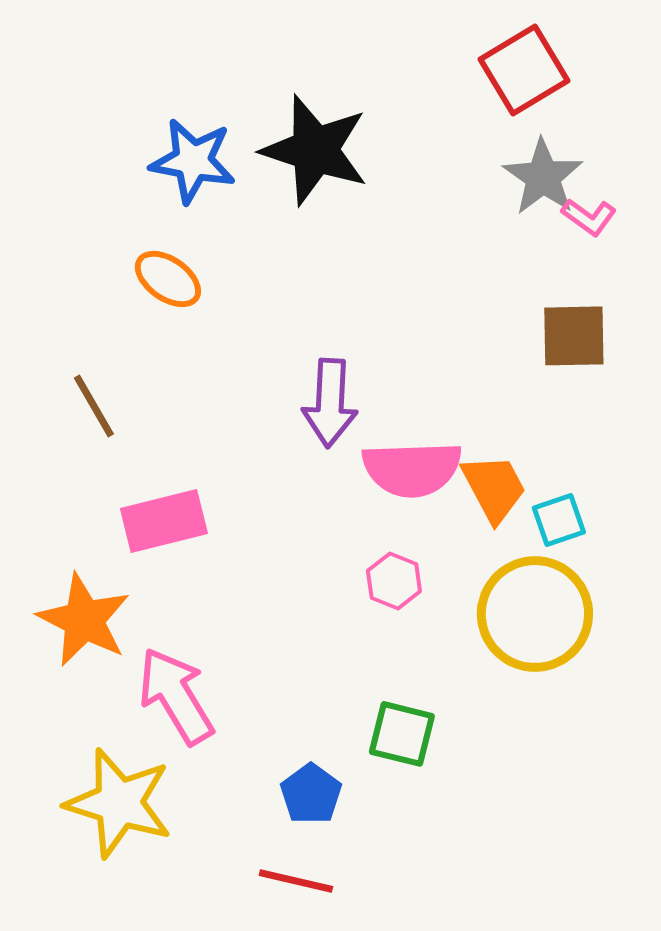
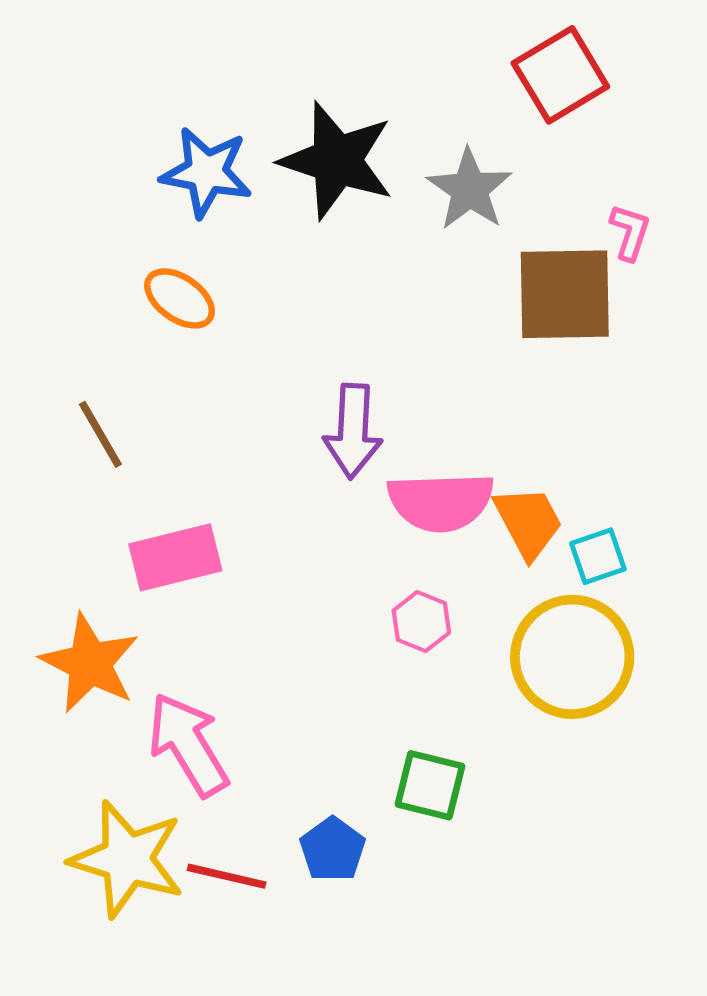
gray star: (543, 177) -> (470, 189), moved
pink L-shape: (589, 217) -> (630, 232), turned -108
brown square: (574, 336) -> (565, 294), moved, size x1.4
red line: (296, 881) -> (227, 876), moved

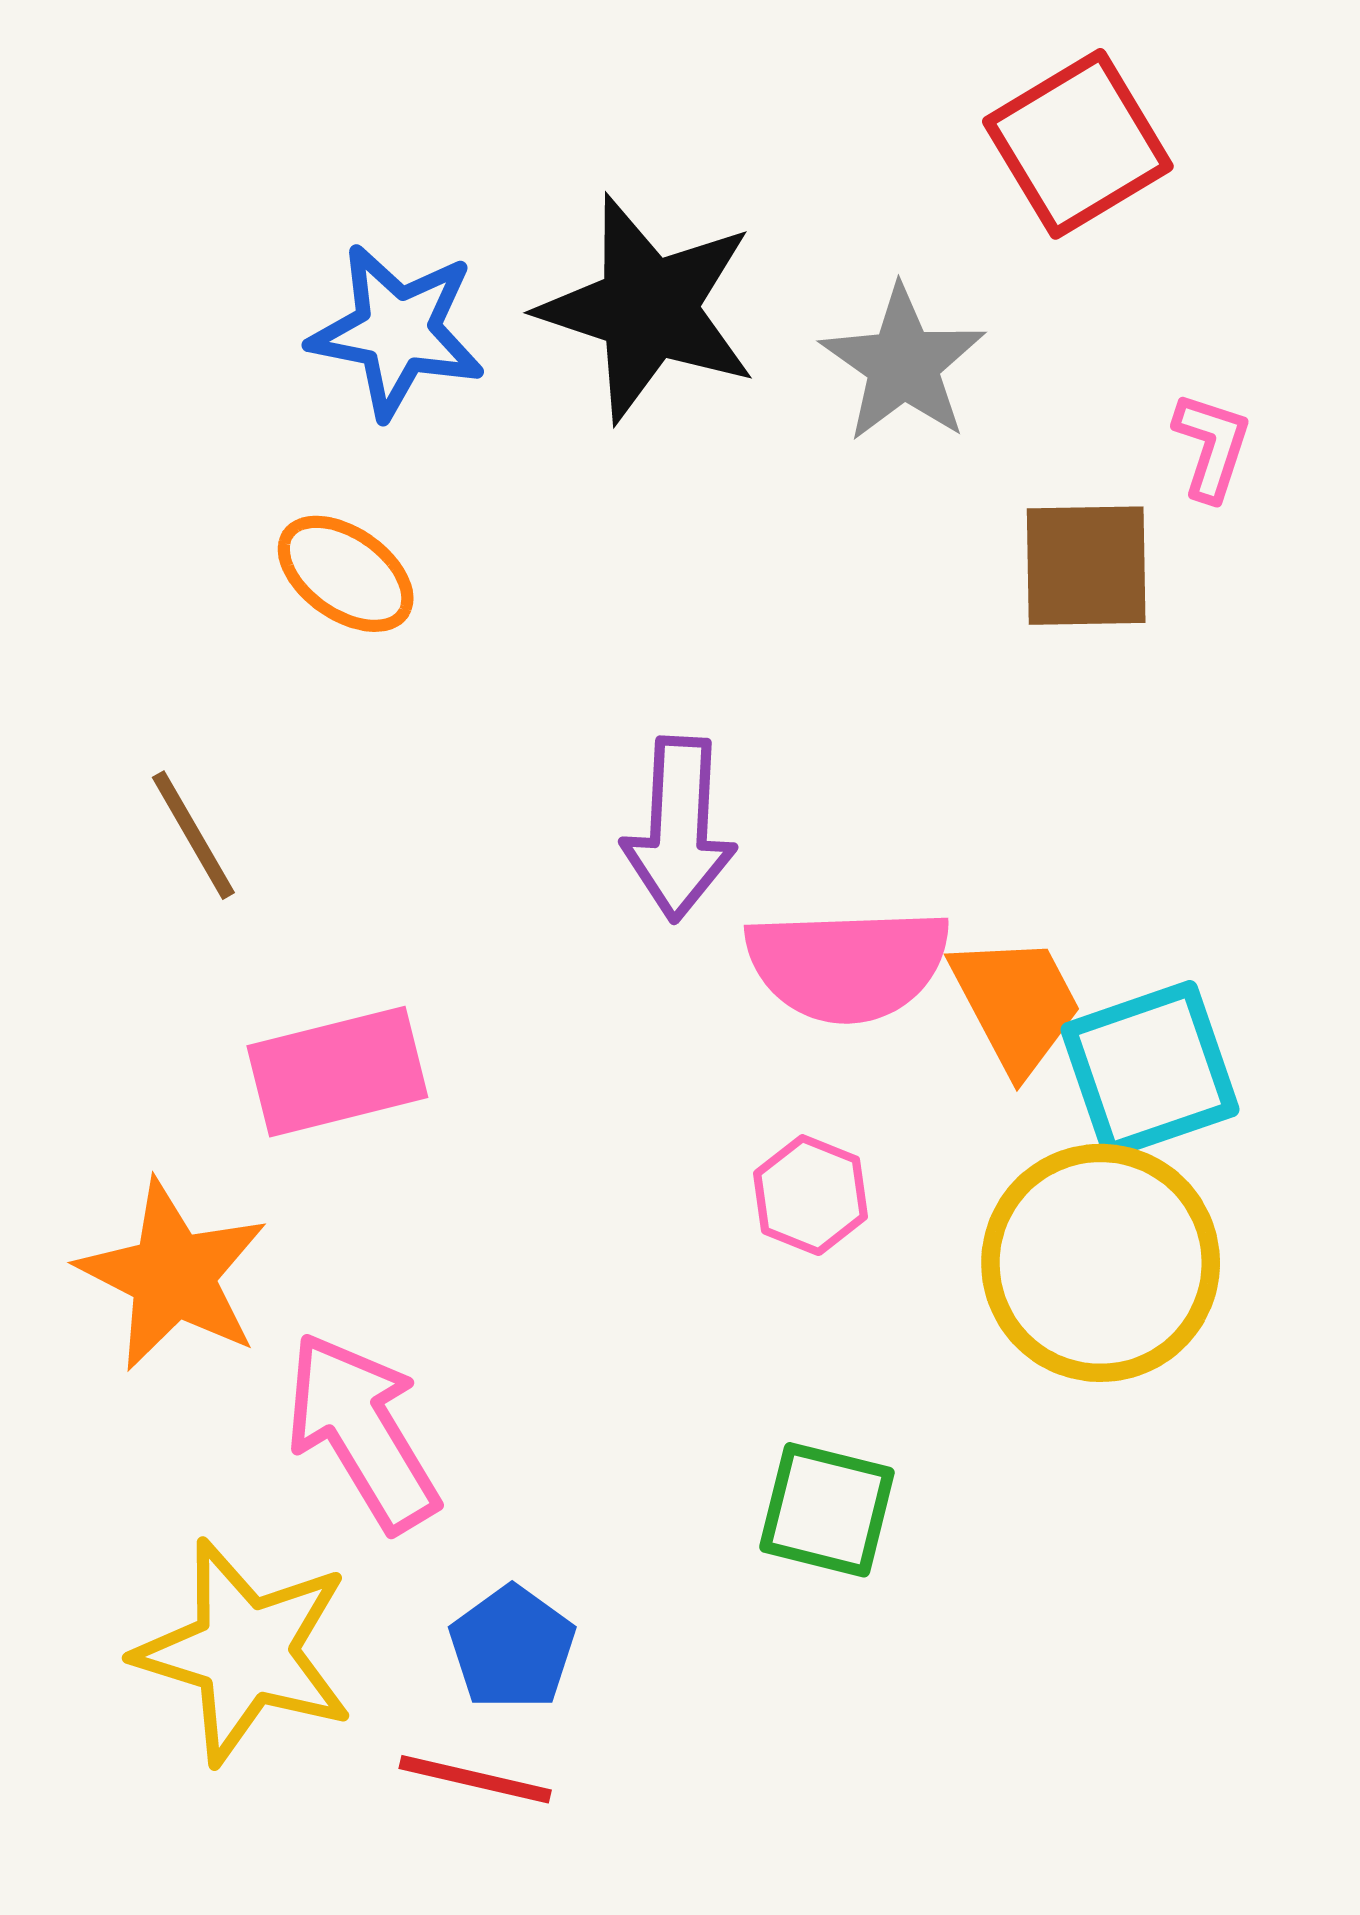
brown square: (565, 294) -> (1086, 566), size x0.7
cyan square: (598, 556) -> (1150, 1070), size x1.6
blue pentagon: (333, 849) -> (512, 1648), moved
red line: (227, 876) -> (475, 1779), moved

